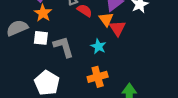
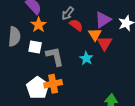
gray semicircle: (17, 28) -> (14, 36), turned 114
orange cross: (98, 77) -> (53, 84), moved

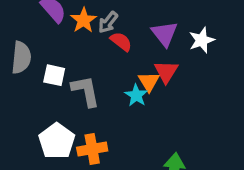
purple triangle: (103, 20) -> (164, 34), turned -36
orange star: (38, 25) -> (84, 20), moved
orange triangle: (95, 34) -> (149, 82), moved
orange cross: (53, 84) -> (92, 149), moved

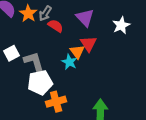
white star: (202, 40) -> (121, 25), moved
white square: (54, 75) -> (12, 53), turned -35
white pentagon: (57, 141) -> (40, 83), moved, turned 30
orange cross: (92, 149) -> (56, 102), moved

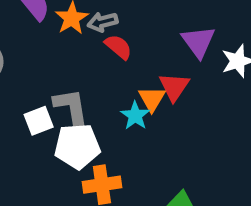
gray arrow: (45, 13) -> (103, 22), turned 35
purple triangle: (85, 18) -> (198, 42), moved
white square: (12, 53) -> (39, 121), moved

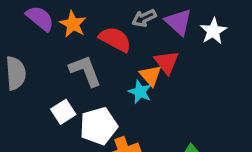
gray arrow: (103, 22) -> (144, 18), moved
red semicircle: (118, 47) -> (115, 39), size x1.4
gray L-shape: (71, 108) -> (85, 71), moved

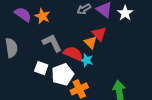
red semicircle: (115, 39) -> (73, 53), moved
cyan star: (140, 92) -> (87, 60), moved
white square: (63, 112) -> (41, 68), turned -32

